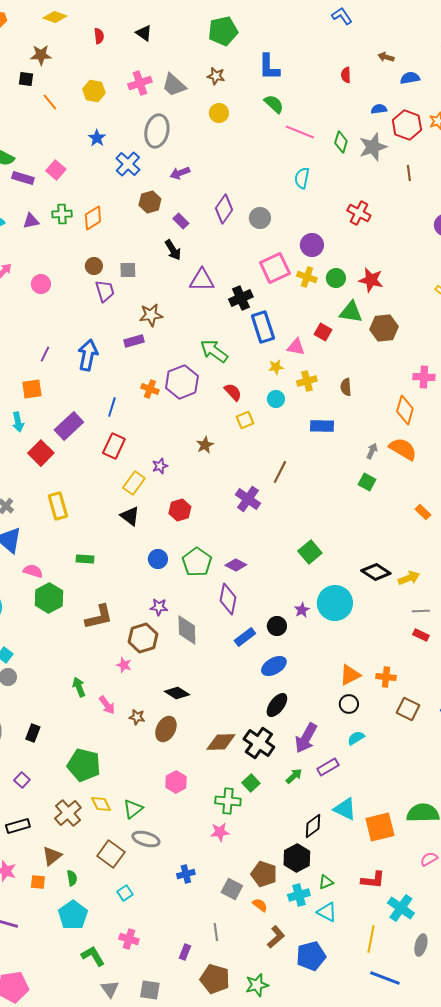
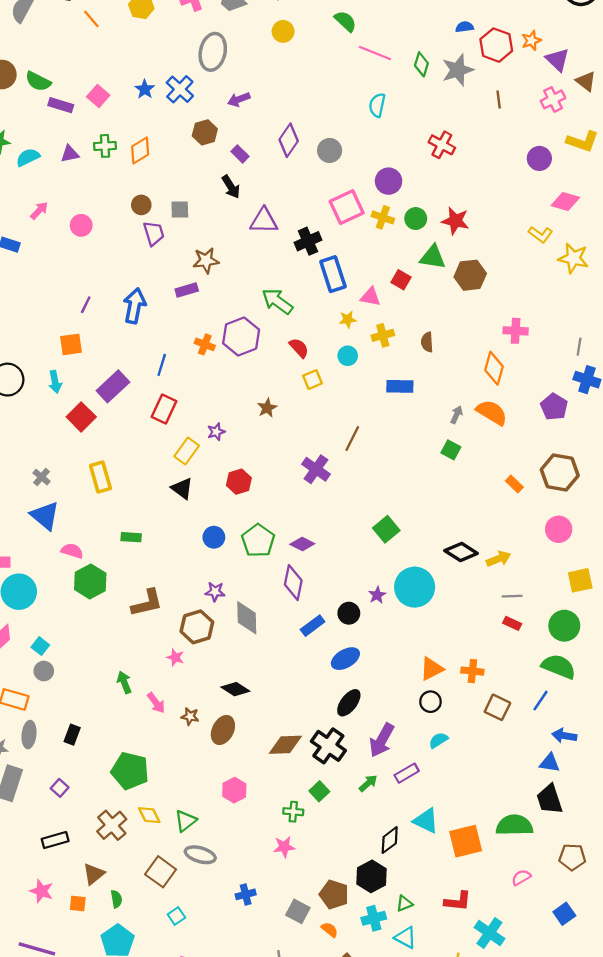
blue star: (97, 138) -> (145, 89), moved
green cross: (228, 801) -> (293, 812), size x0.7

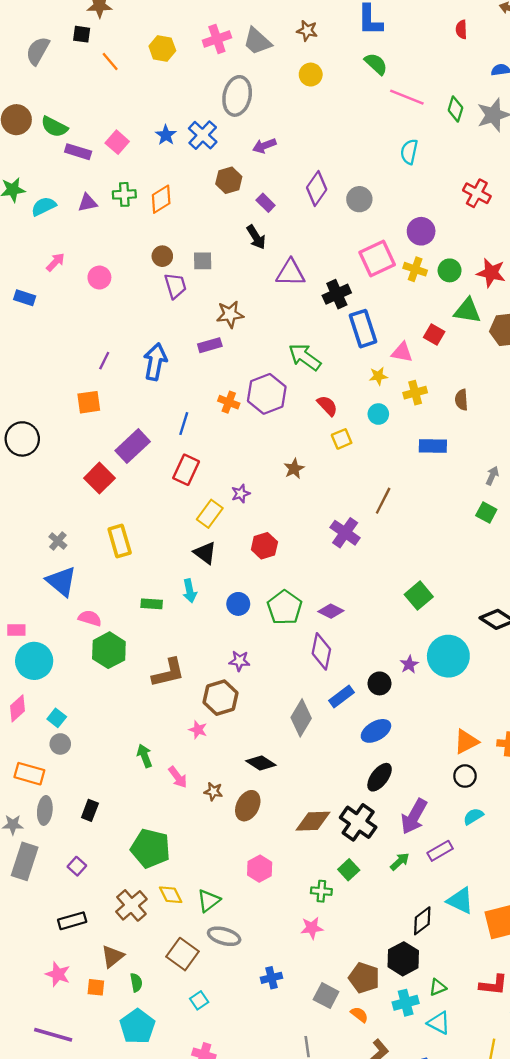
cyan arrow: (55, 382) -> (190, 591), moved
gray diamond: (247, 618) -> (301, 718), moved, turned 32

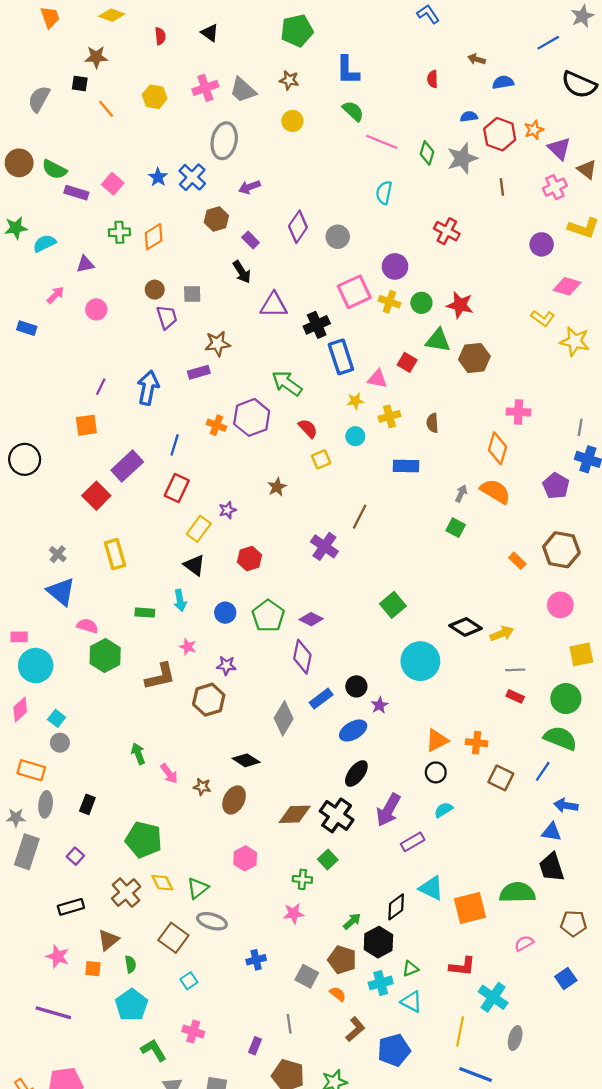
purple triangle: (88, 203) -> (85, 264), moved
purple star: (409, 664) -> (380, 705), moved
pink star: (198, 730) -> (188, 647), moved
green arrow: (400, 861) -> (352, 921), moved

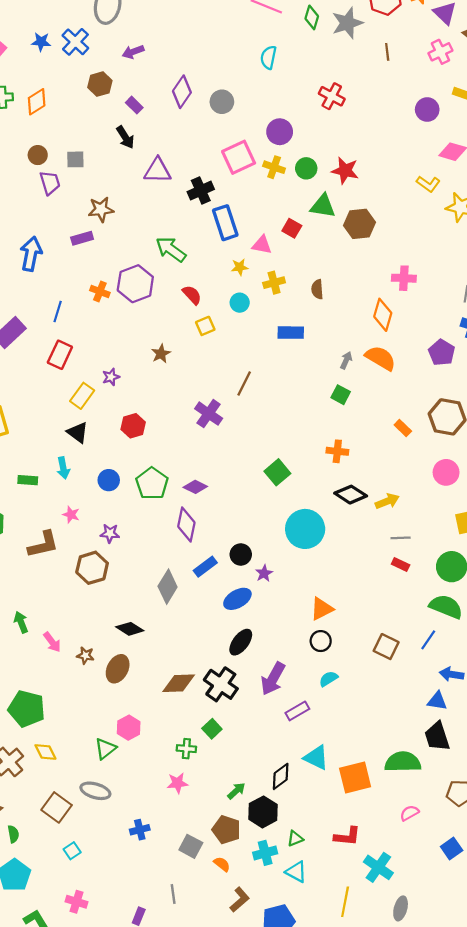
blue star: (158, 177) -> (41, 42), turned -30
orange cross: (477, 743) -> (337, 451), moved
green triangle: (198, 888) -> (105, 749), moved

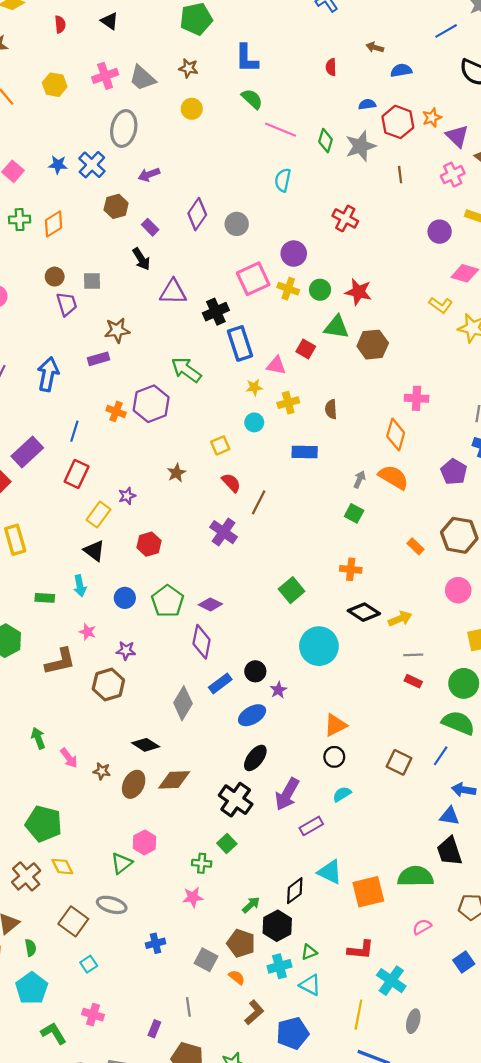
red semicircle: (192, 295) -> (231, 483), moved
brown diamond: (179, 683) -> (174, 780), moved

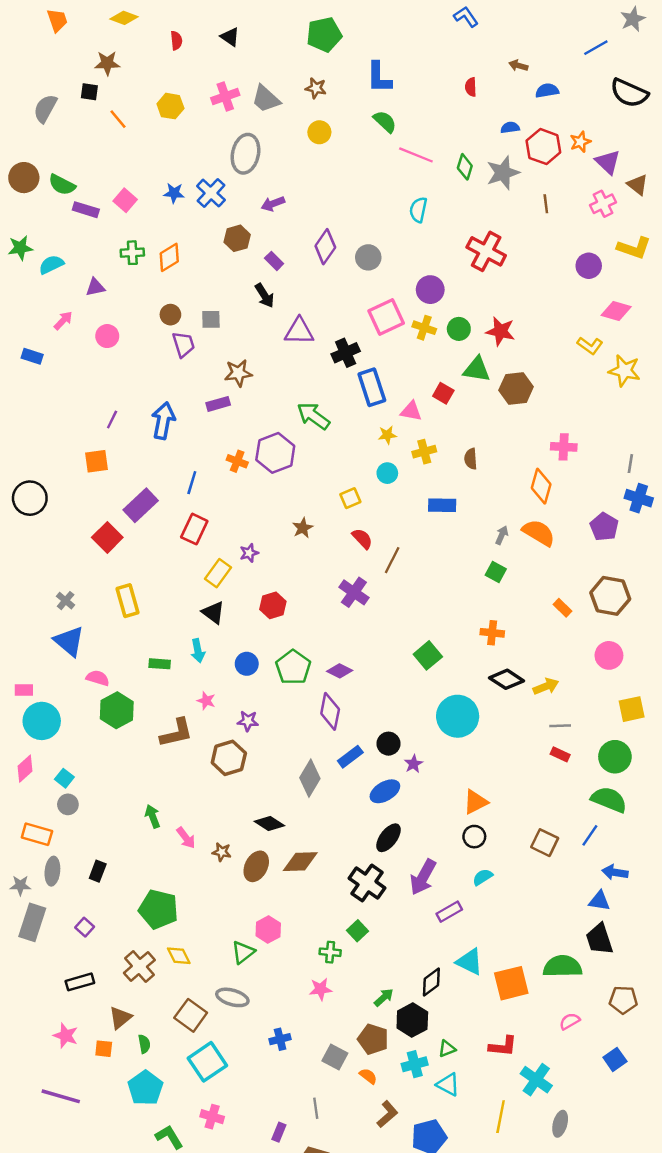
red cross: (345, 218) -> (486, 251), size x1.4
cyan square: (89, 964) -> (207, 1062), size x2.0

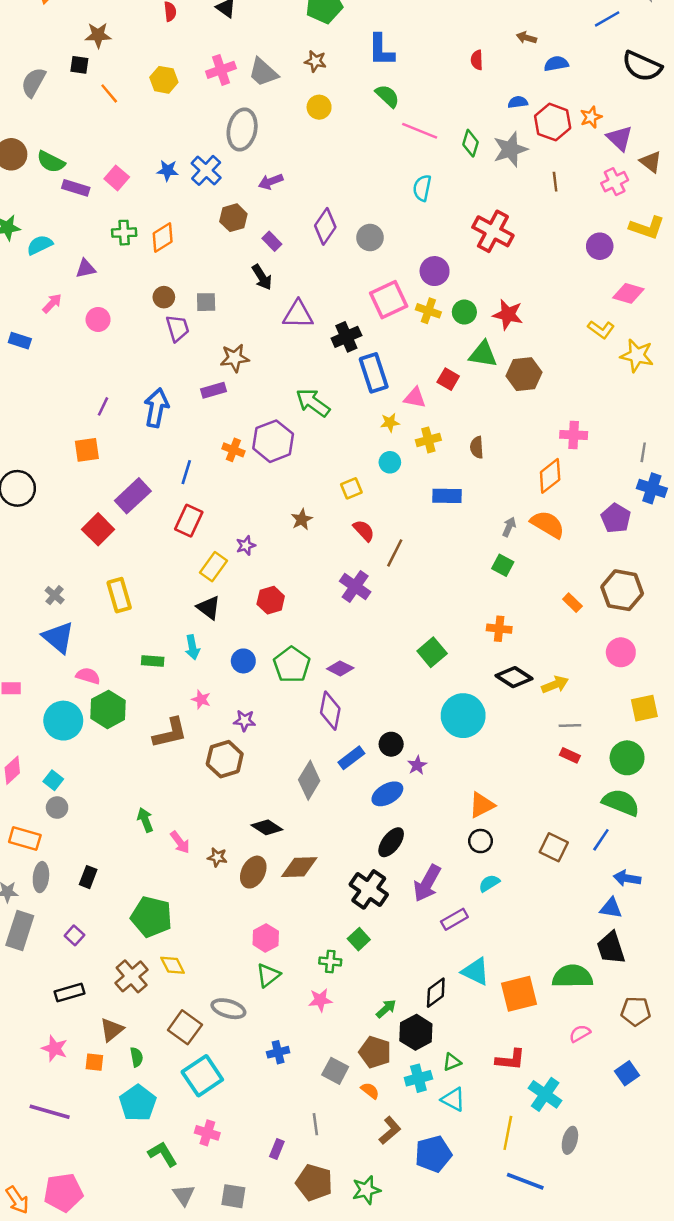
orange diamond: (541, 486) -> (550, 476), turned 36
cyan circle: (42, 721) -> (63, 721), moved
green triangle: (243, 952) -> (268, 975), moved

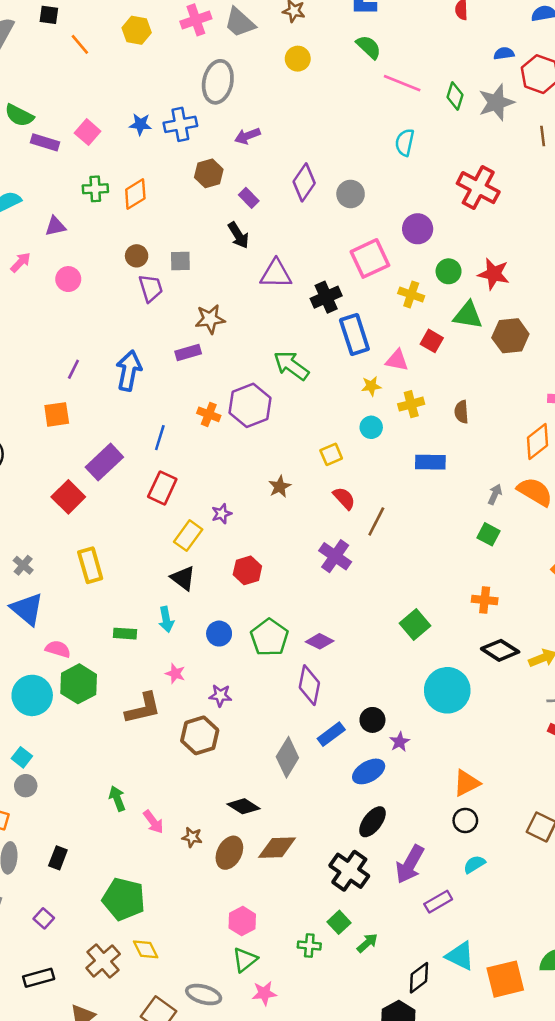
blue cross: (206, 170) -> (180, 124), turned 36
yellow cross: (428, 311) -> (411, 295), moved
pink star: (320, 1000) -> (264, 993), moved
green arrow: (386, 1009) -> (367, 943), moved

